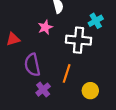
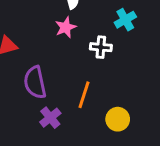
pink star: (45, 27) -> (66, 27), moved
white cross: (78, 40) -> (101, 47), size x0.6

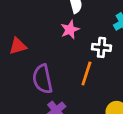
orange line: (84, 95) -> (86, 74), moved

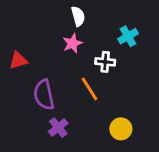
orange line: (86, 74) -> (90, 89), turned -50

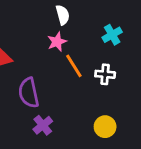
white cross: (105, 62) -> (105, 74), moved
orange line: (90, 89) -> (74, 66), moved

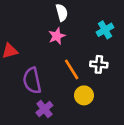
orange line: (74, 66) -> (72, 69), moved
yellow circle: (105, 127) -> (84, 95), moved

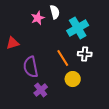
cyan cross: (105, 30) -> (78, 28), moved, size x1.5
pink star: (57, 36) -> (38, 18), moved

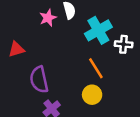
white cross: (85, 54) -> (124, 44), moved
orange line: (63, 58) -> (96, 68), moved

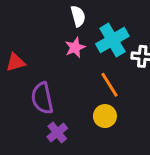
pink star: (48, 18) -> (75, 47), moved

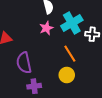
purple cross: (57, 132) -> (34, 86), turned 32

